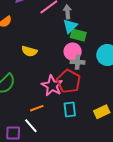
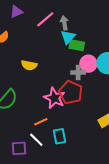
pink circle: (73, 52) -> (88, 64), moved
cyan rectangle: (70, 110) -> (59, 136), moved

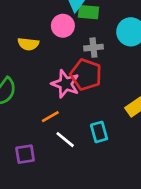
pink circle: (88, 64) -> (63, 26), moved
cyan rectangle: (59, 136) -> (99, 132), moved
white line: (36, 140) -> (65, 140), moved

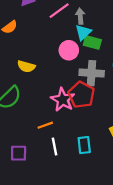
yellow semicircle: (28, 44) -> (26, 66), moved
gray cross: (93, 48) -> (92, 73), size x1.5
white line: (65, 140) -> (54, 147), turned 30

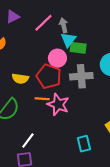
red pentagon: (81, 95) -> (49, 76), moved
orange line: (45, 125) -> (42, 99), moved, turned 32
white line: (54, 147) -> (28, 140), moved, turned 56

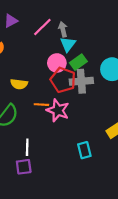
green rectangle: (78, 48) -> (78, 62), moved, turned -42
red pentagon: (49, 76) -> (63, 80), moved
white line: (28, 140) -> (27, 147), turned -35

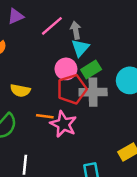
red pentagon: (63, 80) -> (72, 89), turned 30

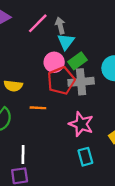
pink star: (63, 124) -> (81, 124), moved

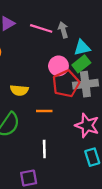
pink line: (38, 23) -> (41, 28), turned 65
cyan triangle: (66, 42) -> (82, 48), moved, turned 42
white line: (23, 154) -> (44, 149), moved

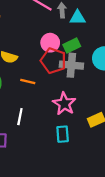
cyan triangle: (82, 48) -> (77, 18), moved
red pentagon: (66, 84) -> (53, 61), turned 30

